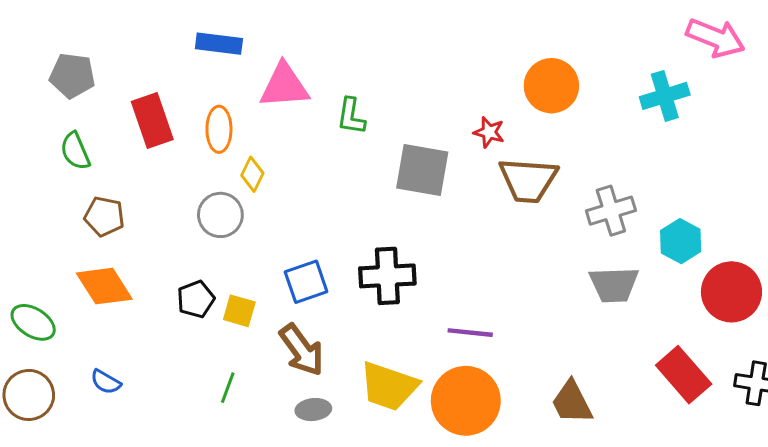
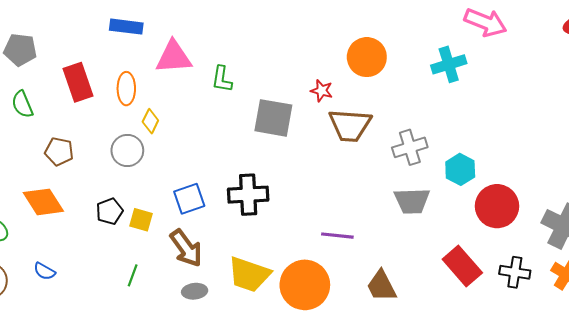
brown pentagon: (104, 216) -> (59, 152), moved
purple line: (470, 333) -> (337, 236), moved

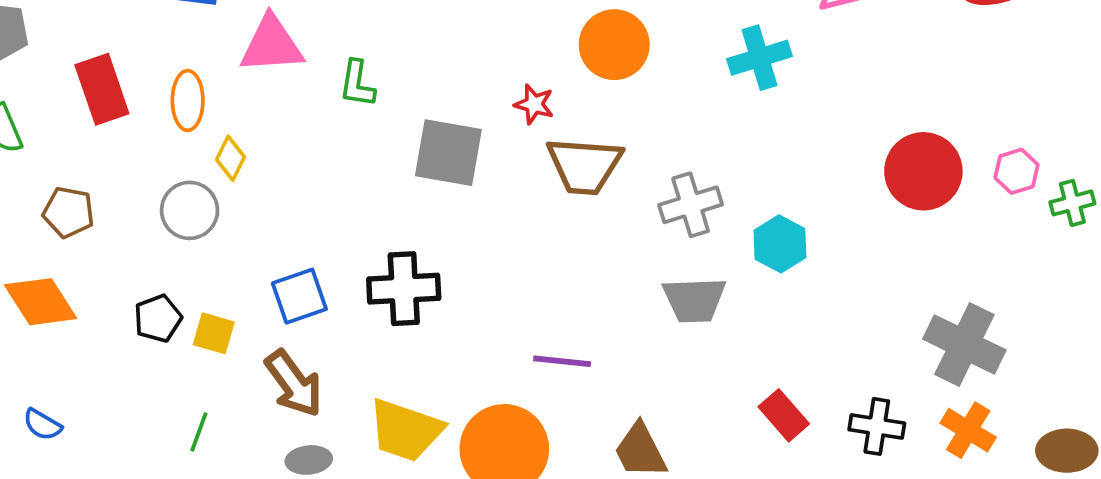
red circle: (497, 206) -> (923, 171), moved
red rectangle: (462, 266) -> (784, 415), size x0.7

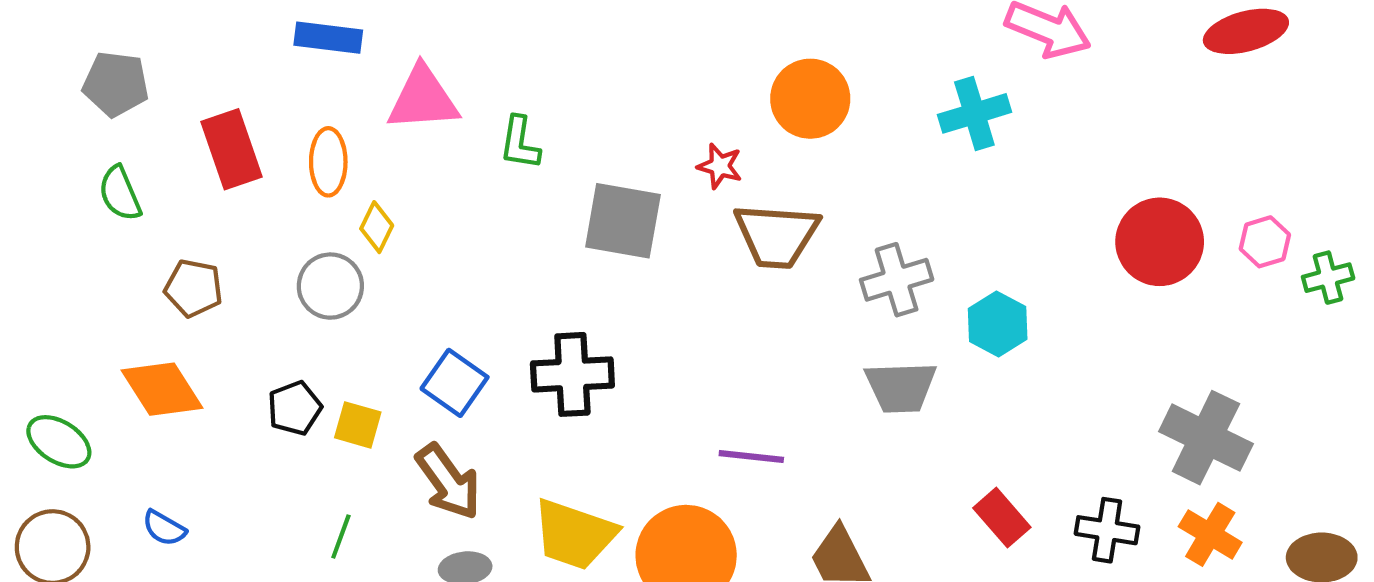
blue square: (299, 296) -> (455, 383), turned -36

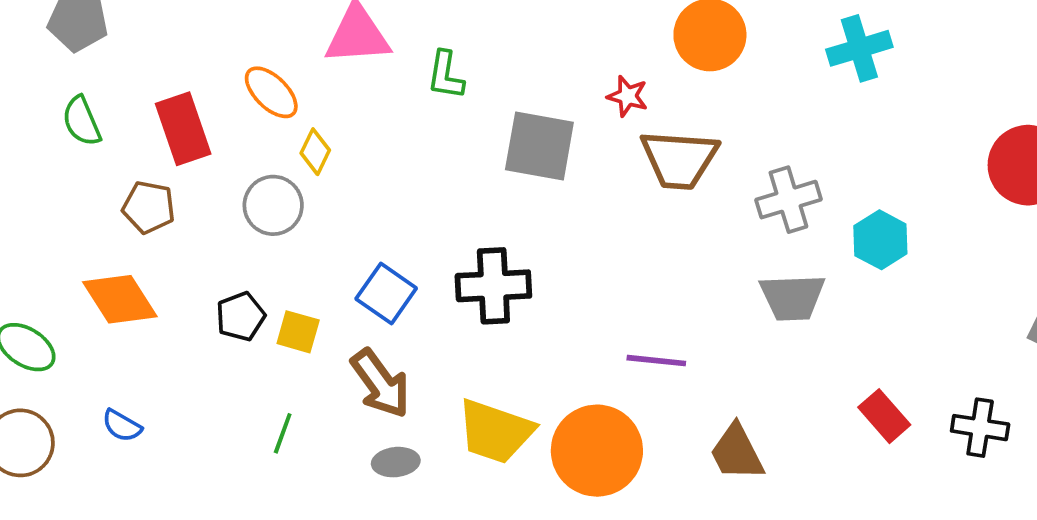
red rectangle: (231, 149) -> (183, 129), moved
orange ellipse: (328, 162) -> (271, 92), turned -46

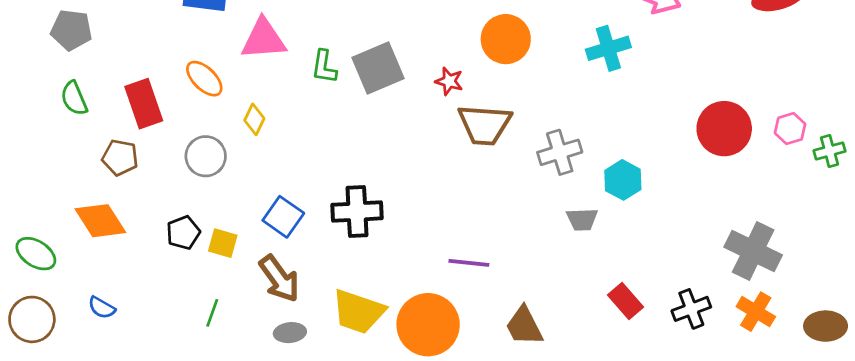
gray square: (539, 146) -> (378, 68), moved, turned -33
yellow diamond: (315, 152) -> (254, 119), moved
gray trapezoid: (792, 297) -> (582, 219), moved, size x0.7
black cross: (980, 428) -> (691, 309), turned -30

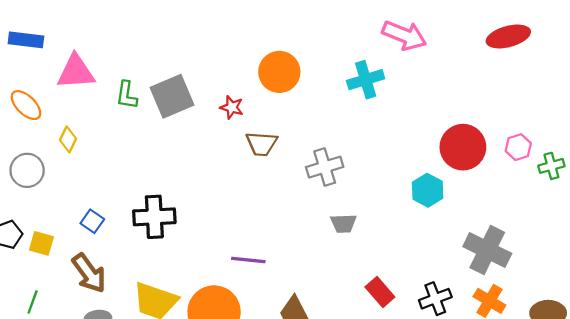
brown trapezoid: (485, 125) -> (262, 144), size x0.7
cyan hexagon: (623, 180) -> (428, 190), moved
blue square: (283, 217) -> (92, 221), size x0.7

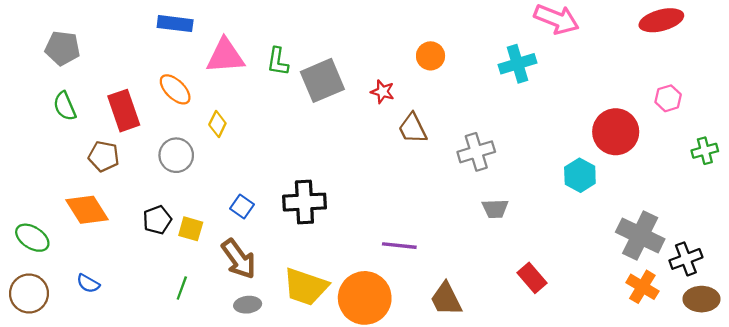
orange circle: (279, 72) -> (431, 56), size x0.7
green L-shape: (127, 95) -> (278, 62), moved
brown trapezoid: (262, 144) -> (413, 128), turned 60
pink hexagon: (518, 147) -> (668, 98), moved
black cross: (435, 299) -> (686, 259), moved

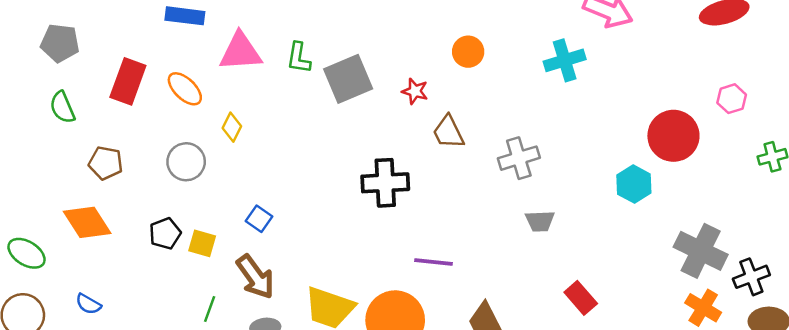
red rectangle: (124, 111) -> (128, 81), moved, turned 39
black cross: (304, 202) -> (385, 183), moved
green line: (182, 288) -> (210, 309), moved

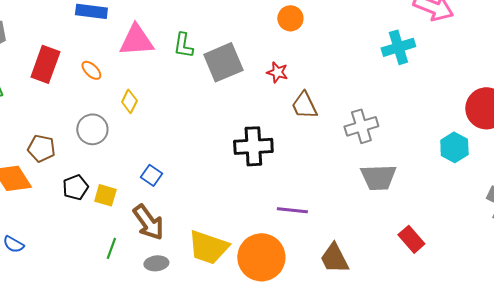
orange circle: (468, 52) -> (290, 18), moved
orange ellipse: (185, 89) -> (91, 70), size x0.7
brown pentagon: (106, 163) -> (41, 148), moved
gray trapezoid: (540, 221) -> (378, 177), size x1.5

